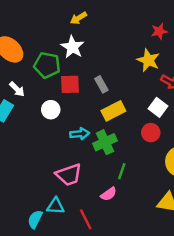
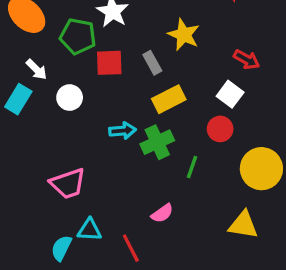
yellow star: (148, 60) -> (184, 35), moved
white circle: (51, 110) -> (70, 98), moved
green line: (122, 171) -> (192, 167), moved
pink trapezoid: (69, 175) -> (68, 184), moved

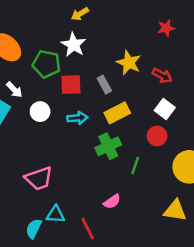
red arrow: (247, 59) -> (162, 76), moved
cyan arrow: (123, 131) -> (77, 118), moved

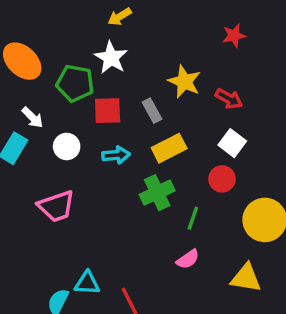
pink trapezoid: (39, 178) -> (56, 206), moved
pink semicircle: (112, 202) -> (188, 259), moved

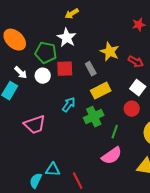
white circle: (67, 146) -> (43, 76), moved
cyan arrow: (116, 155) -> (69, 105), moved, turned -49
pink semicircle: (188, 259) -> (112, 156), size x1.5

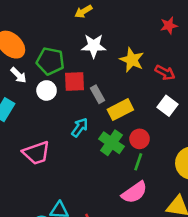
white star: (67, 38) -> (94, 46), moved, turned -30
gray rectangle: (91, 69) -> (97, 94), moved
white arrow: (21, 73) -> (18, 75), moved
red circle: (132, 109) -> (140, 139), moved
green cross: (94, 117) -> (111, 143), turned -30

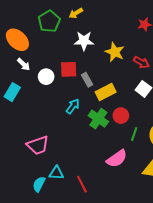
green pentagon: (50, 61) -> (49, 21), moved, turned 30
pink trapezoid: (36, 153) -> (38, 145), moved
green line: (138, 162) -> (134, 134), moved

